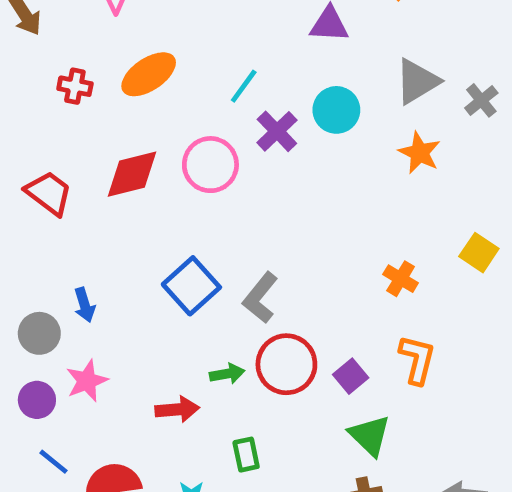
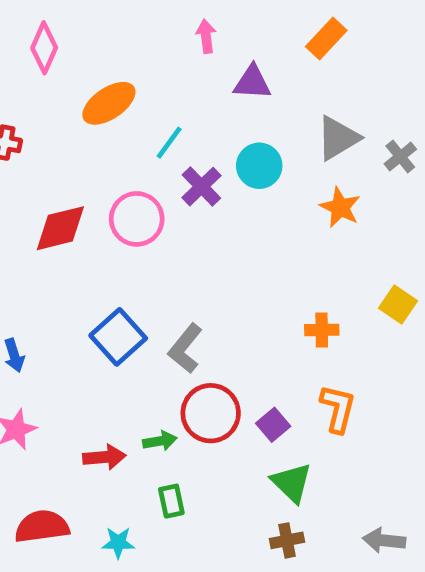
orange ellipse: (149, 74) -> (109, 103), moved
orange cross: (401, 279) -> (322, 330), turned -32
green arrow: (227, 374) -> (160, 441), moved

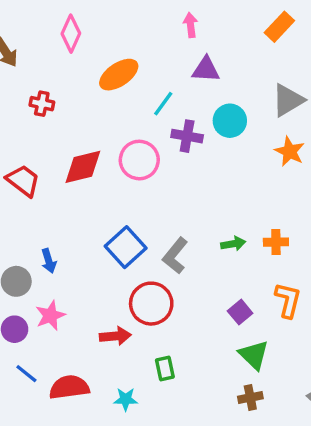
purple triangle: (252, 82) -> (206, 69), moved
purple cross: (201, 187) -> (187, 136), turned -36
red circle: (211, 413) -> (151, 304), moved
green arrow: (160, 441) -> (233, 244), moved

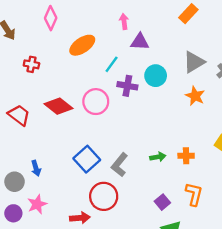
pink arrow: (191, 25) -> (124, 21), moved
red diamond: (83, 167) -> (59, 106), turned 52

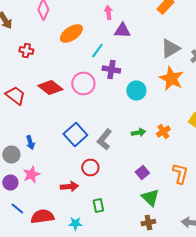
cyan circle: (156, 76) -> (136, 90), moved
orange star: (195, 96) -> (171, 78), size x1.4
orange cross: (186, 156) -> (163, 132), turned -32
orange L-shape: (194, 194) -> (180, 174), moved
red circle: (104, 196) -> (90, 168), size x0.7

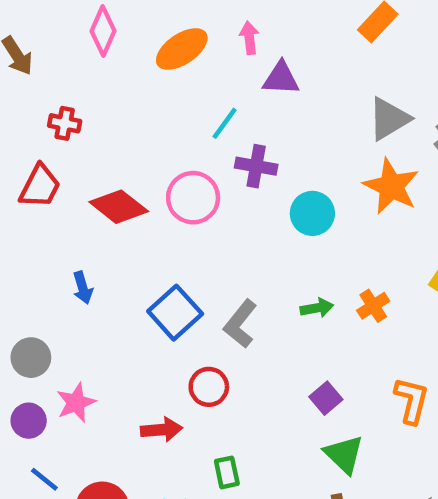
orange ellipse: (71, 34) -> (182, 49), moved
red trapezoid: (15, 96) -> (40, 186), moved, turned 80
blue arrow: (30, 142) -> (83, 288), moved

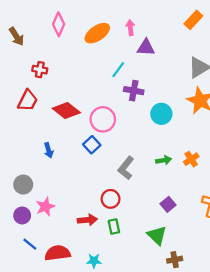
pink circle: (193, 198) -> (103, 119), moved
blue square: (175, 313) -> (92, 145), moved, size x0.7
green triangle: (344, 454) -> (157, 235), moved
green rectangle: (227, 472) -> (114, 227), moved

